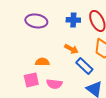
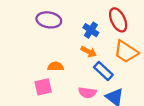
blue cross: (73, 20) -> (91, 30), moved, turned 32
pink semicircle: (54, 84) -> (87, 93), moved

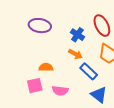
pink semicircle: (87, 93) -> (60, 91), moved

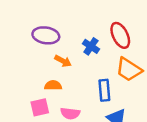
orange arrow: (75, 54) -> (63, 61), moved
blue rectangle: (89, 71) -> (104, 90), turned 42

